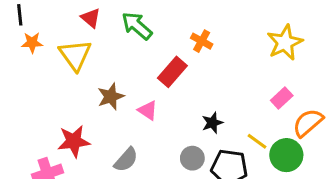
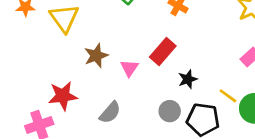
red rectangle: (172, 72) -> (163, 51), moved
pink triangle: (148, 110) -> (129, 68), turned 30

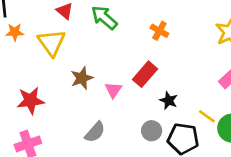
black star: (188, 79) -> (169, 100), turned -30
red star: (63, 96) -> (31, 100), moved

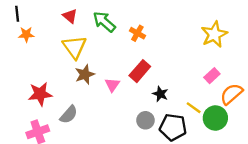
orange cross: (159, 31) -> (137, 33), moved
yellow triangle: (52, 43) -> (74, 47), moved
gray semicircle: (95, 132) -> (69, 115), moved

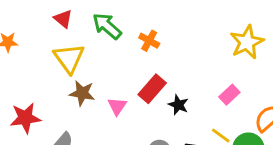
brown star: (85, 74) -> (82, 93), turned 30
pink rectangle: (212, 76) -> (229, 95), moved
black star: (160, 94) -> (178, 105), moved

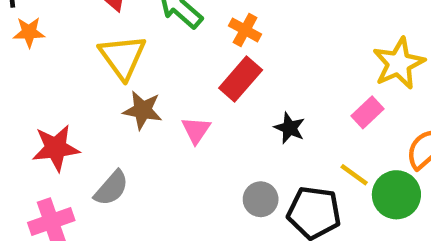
yellow star: (247, 42) -> (399, 63), moved
red rectangle: (152, 89) -> (241, 79), moved

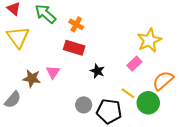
red rectangle: (241, 79) -> (74, 48), turned 66
brown star: (143, 110) -> (32, 78), moved

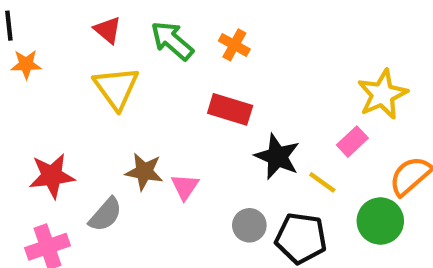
orange cross: (76, 24) -> (234, 45), moved
black star: (97, 71) -> (277, 157), size x1.5
pink triangle: (53, 72) -> (185, 187), moved
yellow line: (128, 93) -> (322, 182), moved

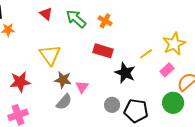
yellow triangle: (116, 88) -> (50, 55), moved
pink rectangle: (352, 142) -> (167, 70), moved
yellow line: (322, 182) -> (146, 54), moved, turned -72
gray semicircle: (106, 215) -> (64, 102), moved

